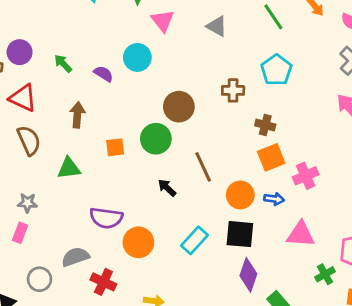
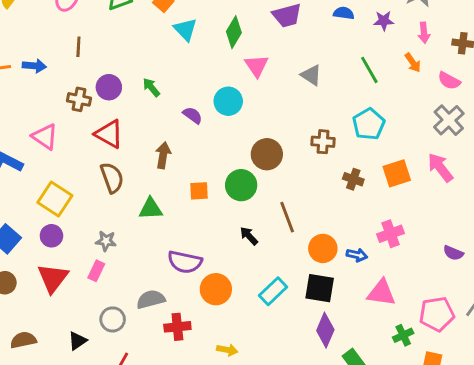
green arrow: (63, 63) -> (151, 87), moved
orange square: (271, 157) -> (397, 173), moved
red cross: (103, 282) -> (177, 327), turned -35

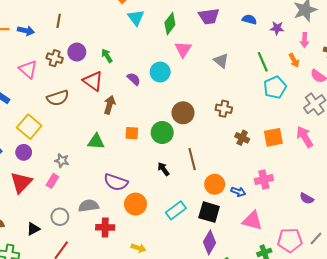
cyan pentagon: (369, 124) -> (275, 87), moved
red triangle: (109, 134) -> (93, 81), moved
pink triangle: (45, 137) -> (28, 69), moved
brown semicircle: (112, 178) -> (58, 98), moved, turned 85

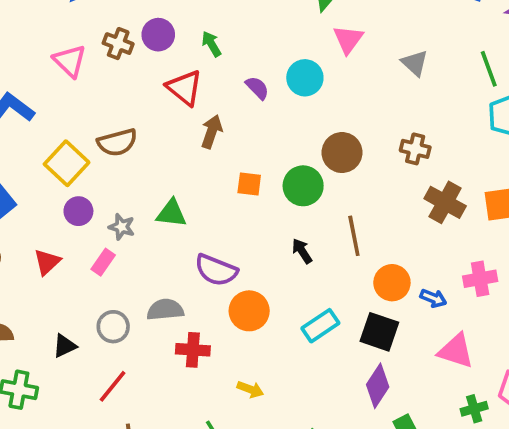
brown semicircle: (58, 98) -> (117, 142), moved
brown cross: (242, 138) -> (445, 202), size x1.5
green triangle: (96, 142) -> (172, 213), moved
purple circle: (24, 152) -> (78, 211), moved
red triangle: (21, 182) -> (47, 262), size x0.7

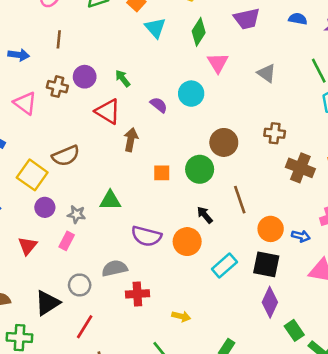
orange circle: (249, 311) -> (187, 242), moved
black triangle: (65, 346) -> (47, 303), size x1.5

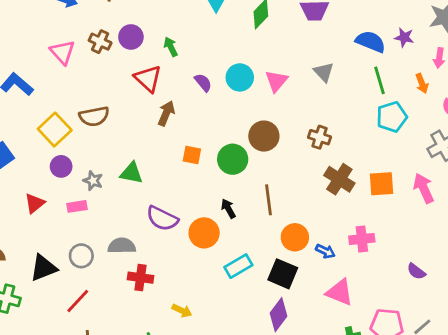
blue semicircle: (298, 19) -> (371, 42), moved, size x1.5
pink triangle: (218, 63) -> (276, 81), moved
pink rectangle: (67, 241) -> (77, 206), turned 42

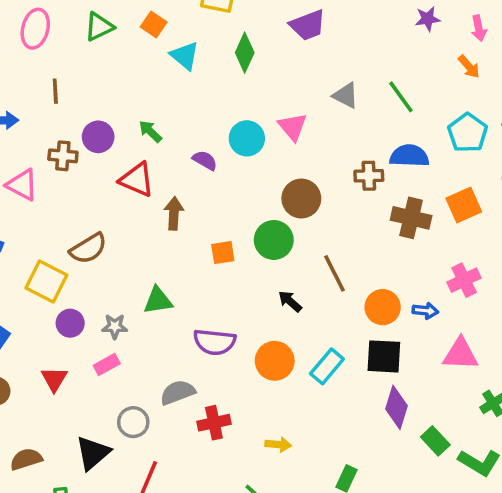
blue semicircle: (371, 42) -> (409, 156), moved
green line: (380, 80) -> (401, 97), moved
cyan pentagon: (392, 117) -> (468, 133), moved
orange circle: (204, 233) -> (275, 361), moved

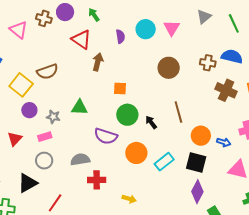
gray triangle: (346, 95) -> (204, 17), turned 42
purple semicircle: (205, 160) -> (120, 36), turned 40
green circle: (274, 240) -> (127, 115), moved
gray circle: (133, 422) -> (44, 161), moved

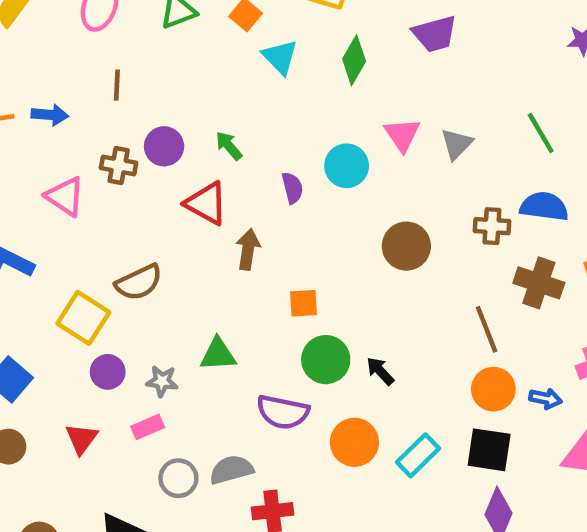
gray triangle: (204, 17) -> (457, 144), moved
pink triangle: (172, 28) -> (402, 135), moved
brown line: (178, 112) -> (487, 329), moved
gray circle: (44, 161) -> (178, 478), moved

